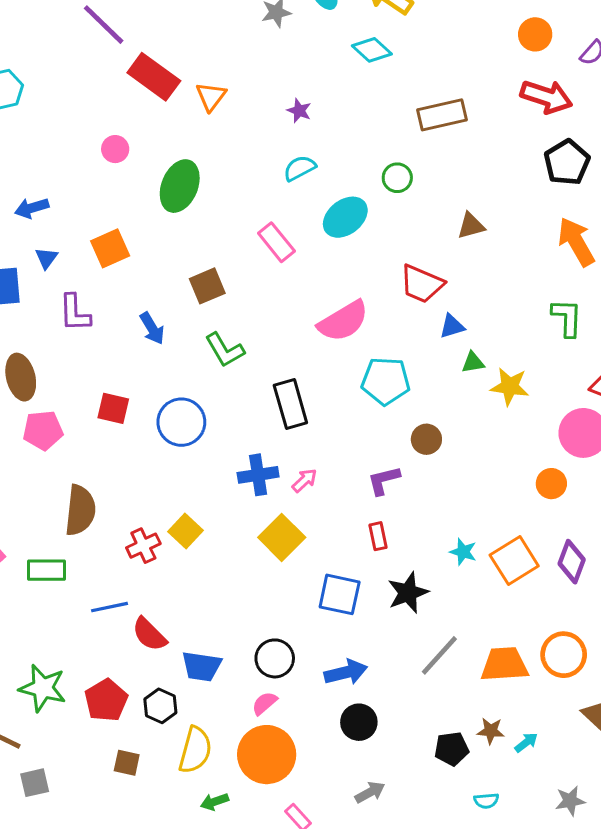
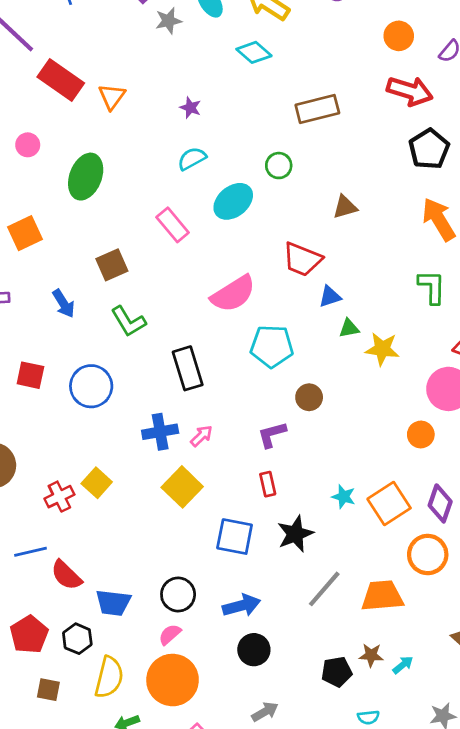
orange circle: (564, 655) -> (428, 554), moved

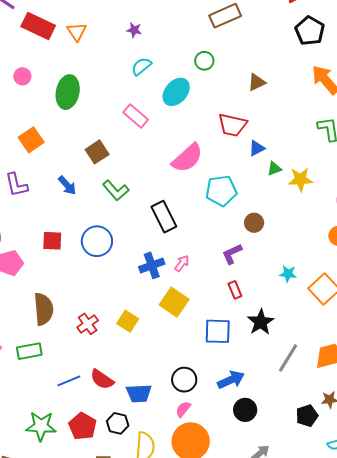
yellow square: (97, 483) -> (128, 321), moved
cyan star: (344, 497) -> (288, 274), moved
blue line: (30, 552) -> (69, 381), moved

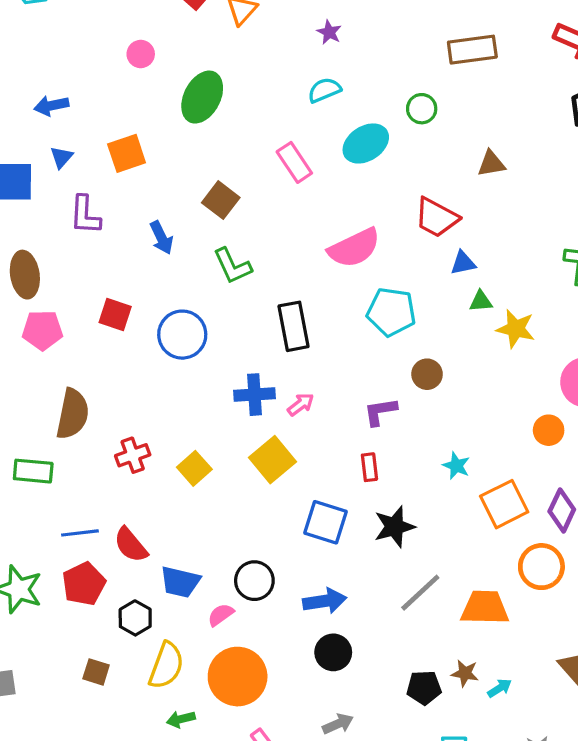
brown square: (97, 152) -> (221, 200), turned -35
pink semicircle: (183, 409) -> (221, 615), moved
red pentagon: (83, 426) -> (84, 584), moved

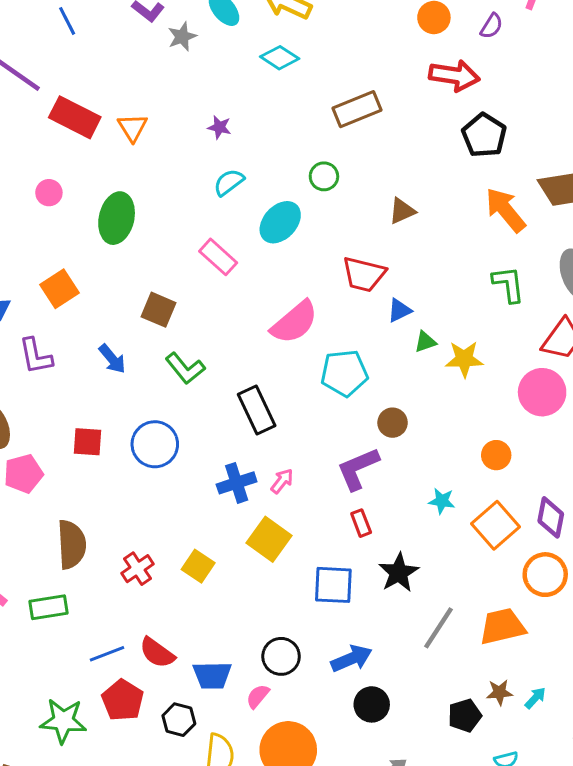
purple L-shape: (380, 412) -> (358, 469), size x1.4
orange circle: (549, 430) -> (496, 455), moved

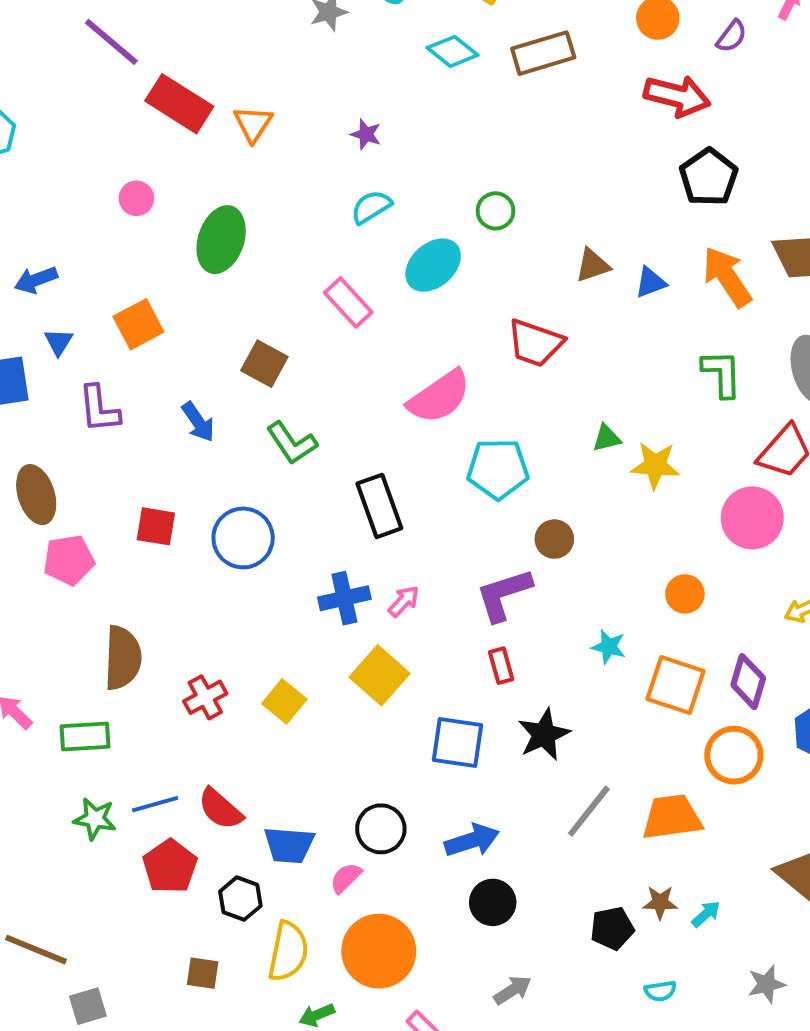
brown rectangle: (357, 109) -> (543, 53), moved
blue triangle: (399, 310) -> (651, 282), moved
orange square: (496, 525) -> (675, 685), turned -36
green star: (63, 721) -> (95, 819), moved, size x0.7

